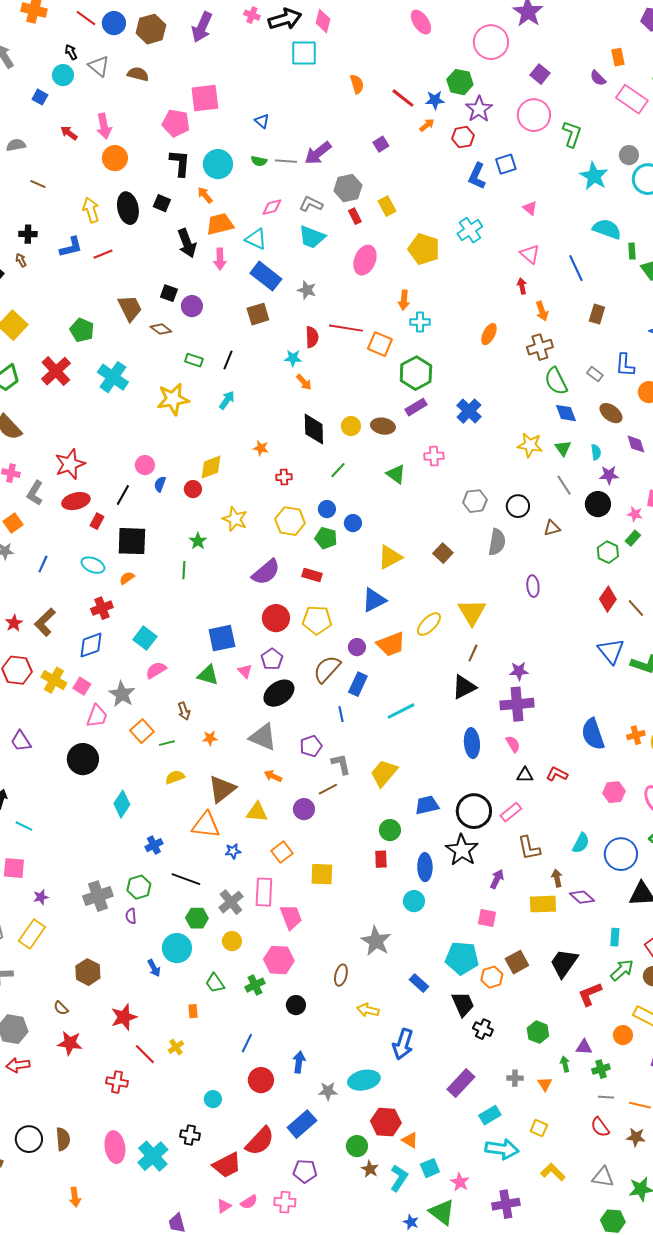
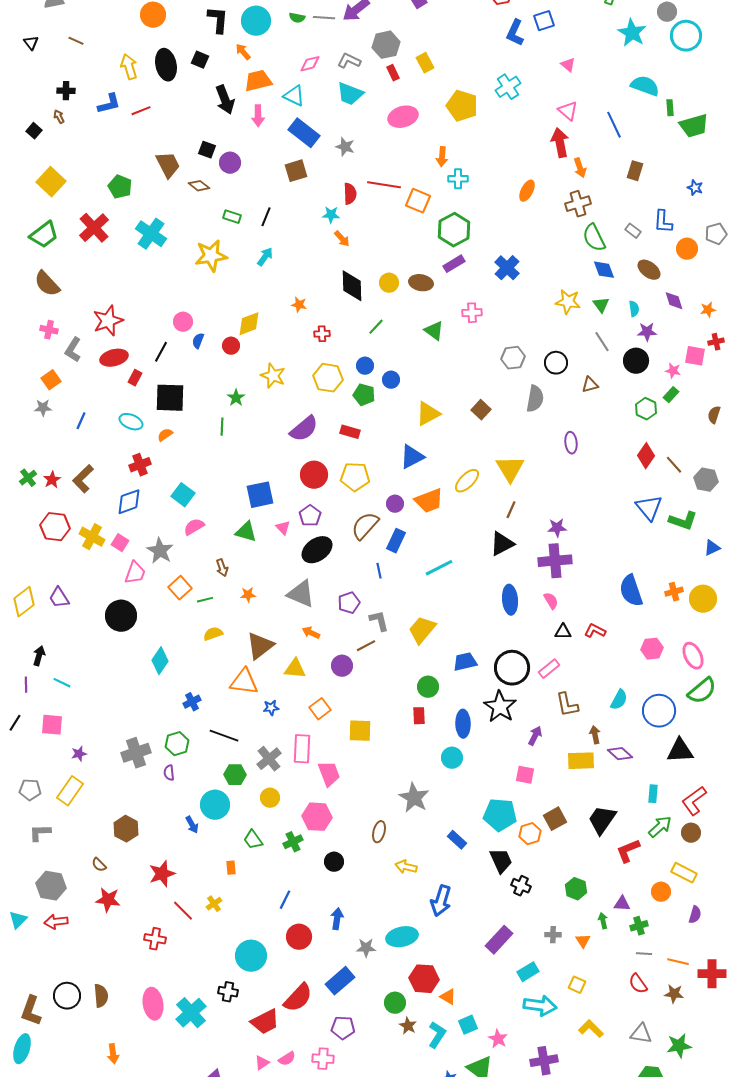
pink ellipse: (365, 260) -> (403, 117), turned 52
red arrow: (522, 286) -> (560, 143), size x1.8
cyan circle: (213, 1099) -> (251, 956), size x1.8

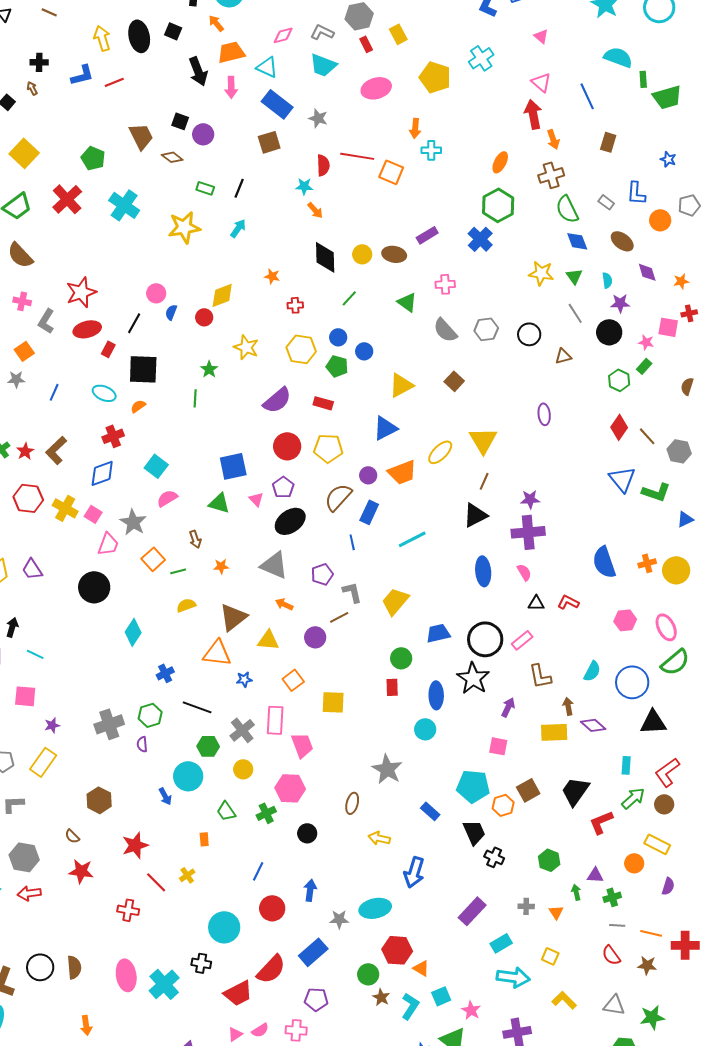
green hexagon: (454, 230) -> (498, 205), moved
gray semicircle: (535, 399) -> (445, 330), moved, turned 128

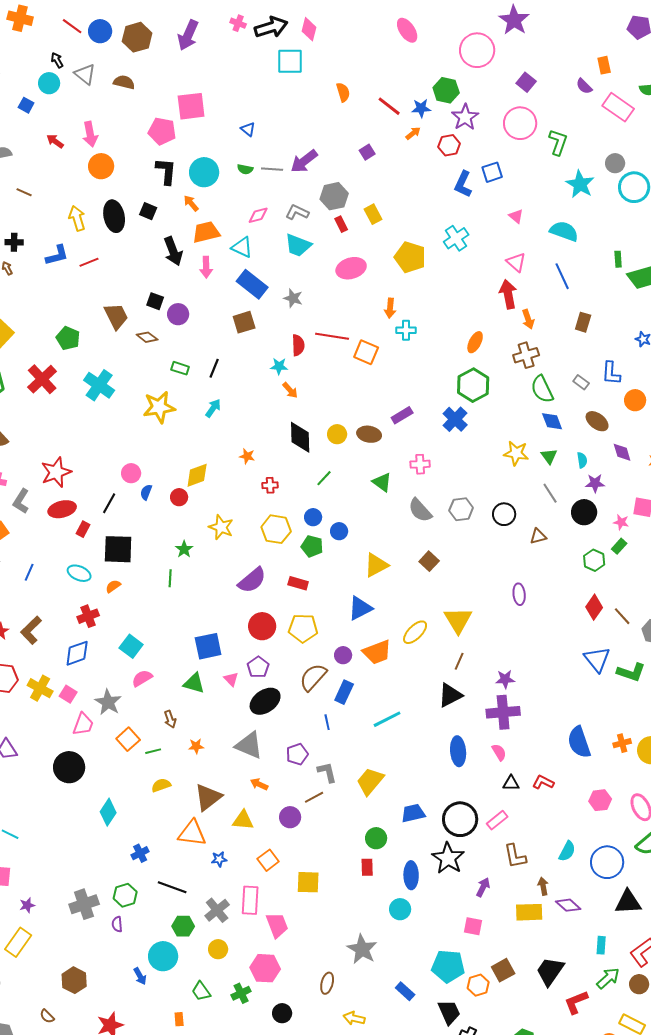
cyan semicircle: (618, 57) -> (564, 231), moved

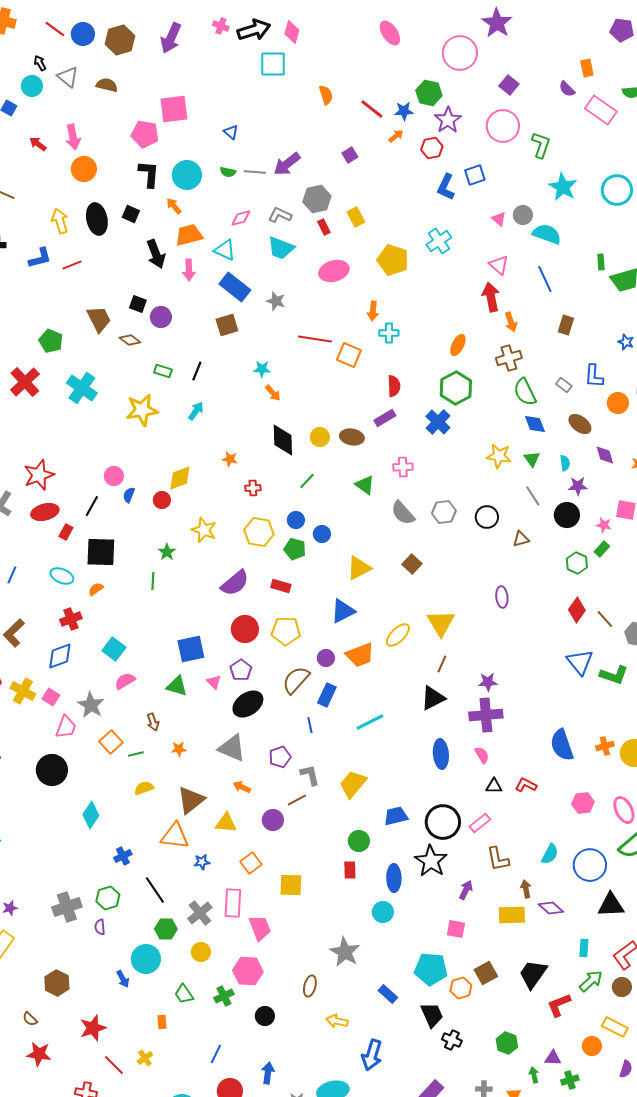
gray circle: (615, 163) -> (523, 215), moved
red semicircle: (298, 345) -> (394, 386), moved
black line: (172, 887) -> (155, 890), turned 36

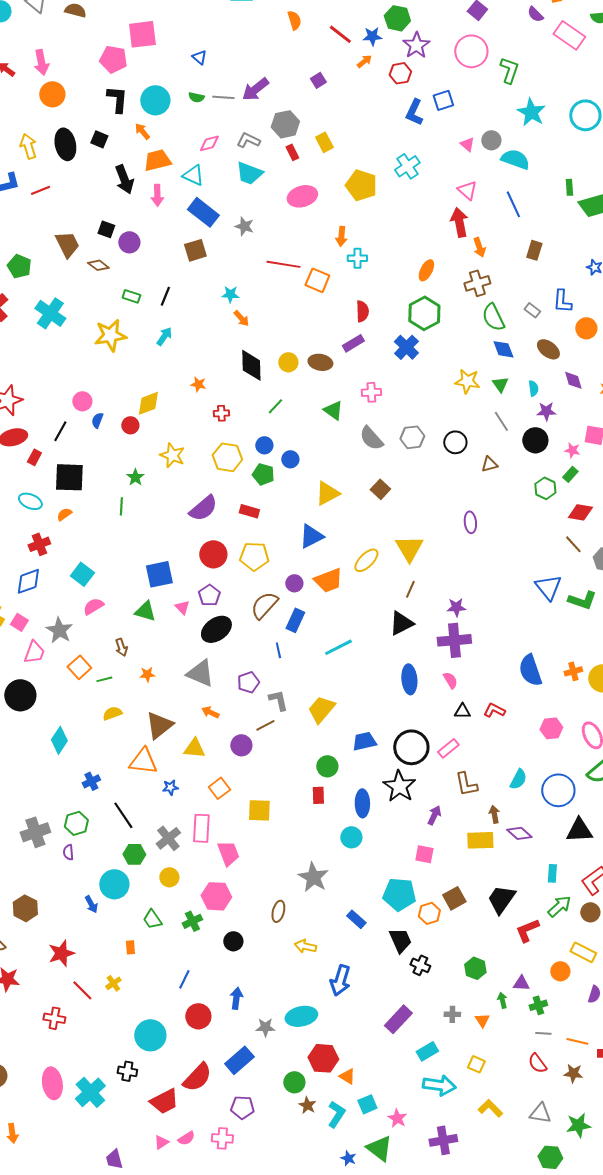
red diamond: (577, 610) -> (580, 512), moved, turned 65

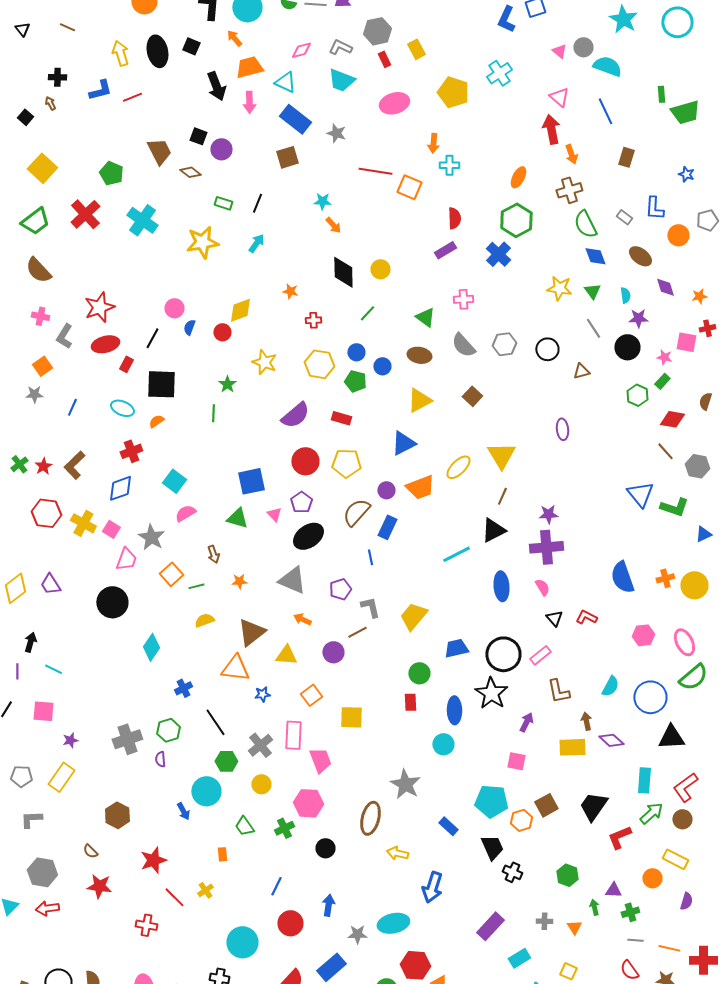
brown ellipse: (320, 362) -> (419, 355), moved
cyan line: (338, 647) -> (456, 554), moved
black triangle: (462, 711) -> (554, 618), turned 48
cyan rectangle: (552, 873) -> (644, 780), size x1.4
brown ellipse: (278, 911) -> (370, 818), size x1.5

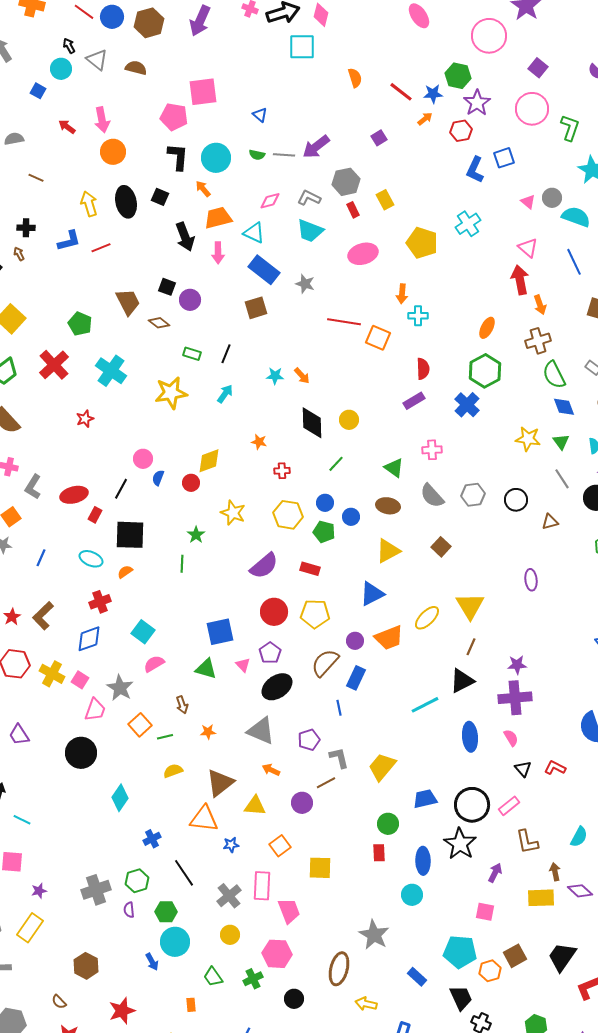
cyan star: (322, 201) -> (275, 376), moved
red star: (99, 307) -> (85, 419), moved, size x0.6
green hexagon: (226, 761) -> (166, 912), moved

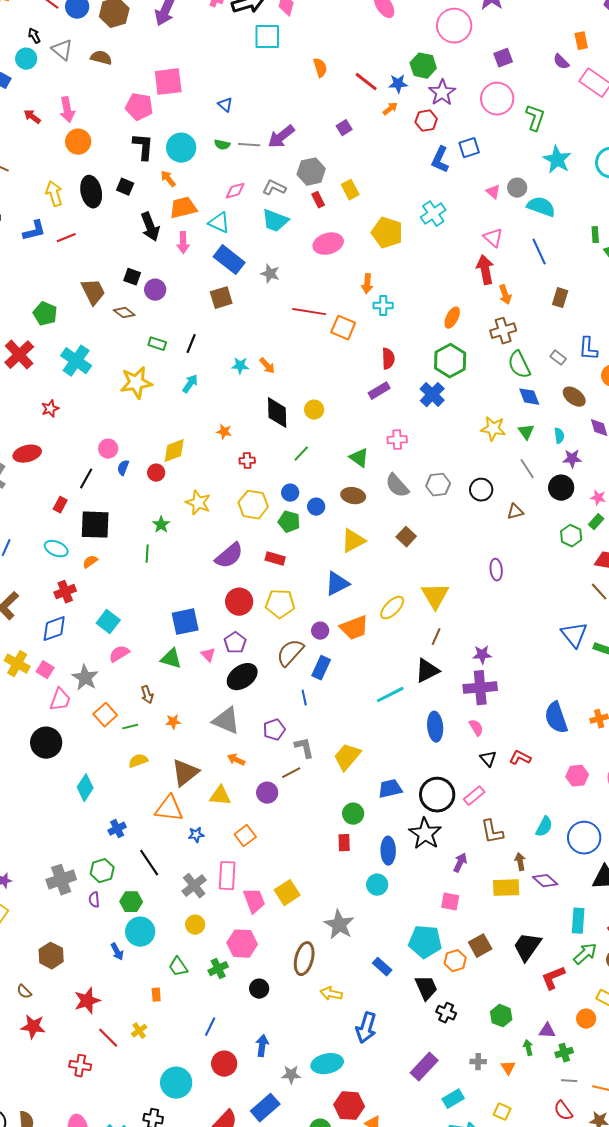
purple square: (538, 68) -> (503, 58), turned 30
red ellipse: (74, 495) -> (27, 454), moved
yellow square: (320, 868) -> (287, 893), moved, turned -35

